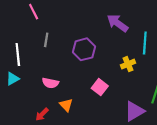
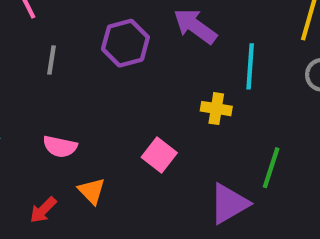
purple hexagon: (84, 49) -> (125, 43), moved
yellow cross: (128, 64) -> (216, 109), turned 32

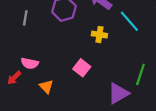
cyan line: (250, 66) -> (129, 21), turned -45
yellow cross: (216, 109) -> (99, 35), moved
red arrow: (43, 210) -> (14, 78), moved

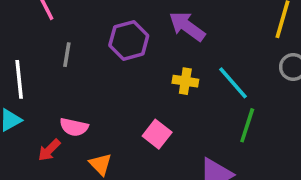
cyan line: (129, 21) -> (233, 83), moved
green line: (140, 74) -> (247, 125), moved

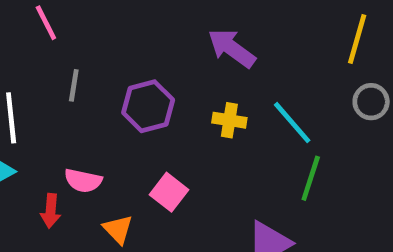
purple hexagon: (129, 40) -> (148, 106), moved
pink square: (157, 134) -> (169, 192), moved
red arrow: (49, 150) -> (51, 211), turned -40

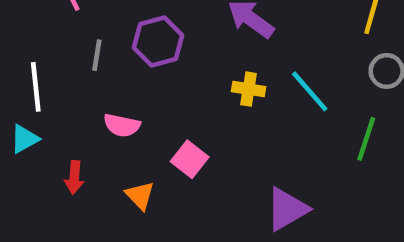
purple hexagon: (148, 106) -> (158, 42), moved
green line: (311, 178) -> (366, 139), moved
pink semicircle: (83, 181) -> (122, 125), moved

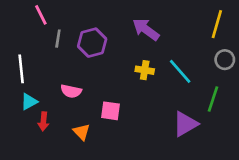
gray line: (97, 55) -> (58, 39), moved
cyan triangle: (24, 139) -> (29, 102), moved
pink square: (190, 159) -> (110, 111), turned -30
purple triangle: (287, 209) -> (185, 124), moved

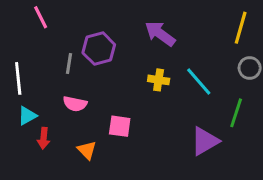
gray line: (58, 39) -> (69, 64), moved

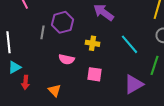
yellow cross: (159, 80) -> (93, 43), moved
pink semicircle: (75, 104) -> (67, 59), moved
pink square: (120, 126) -> (95, 74), moved

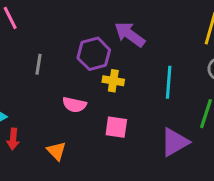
purple hexagon: (63, 22) -> (94, 54), moved
cyan line: (130, 44) -> (169, 82), turned 45

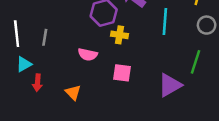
gray line: (39, 64) -> (45, 37), moved
cyan line: (169, 82) -> (165, 21), moved

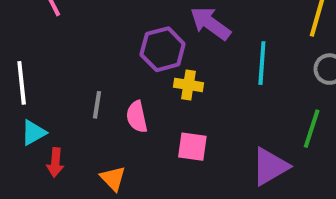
gray line: (45, 37) -> (97, 105), moved
pink semicircle: (88, 54) -> (137, 117), turned 66

